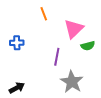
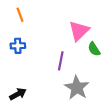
orange line: (44, 14) -> (20, 15), moved
green semicircle: (88, 46) -> (94, 49), turned 72

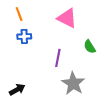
pink triangle: (79, 31) -> (67, 18), moved, turned -50
blue cross: (18, 46) -> (24, 36), moved

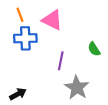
pink triangle: (67, 18) -> (52, 20), moved
blue cross: (24, 36) -> (25, 38), size x1.5

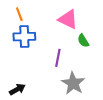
pink triangle: (52, 20) -> (68, 19), moved
green semicircle: (94, 49) -> (83, 41), moved

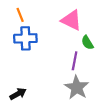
purple line: (58, 58) -> (75, 61), moved

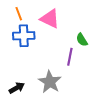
pink triangle: (71, 20) -> (50, 19), moved
gray star: (77, 87) -> (50, 82), moved

